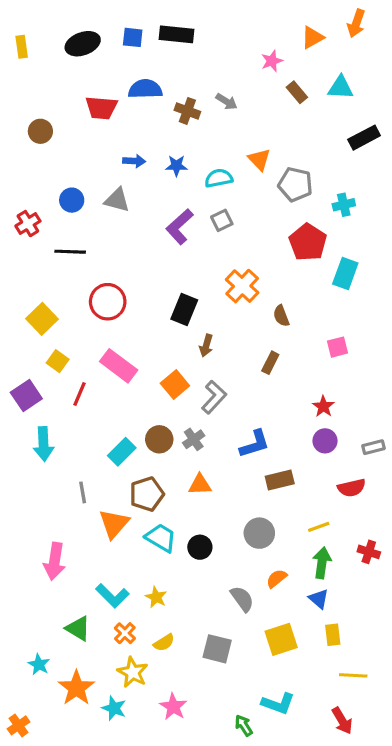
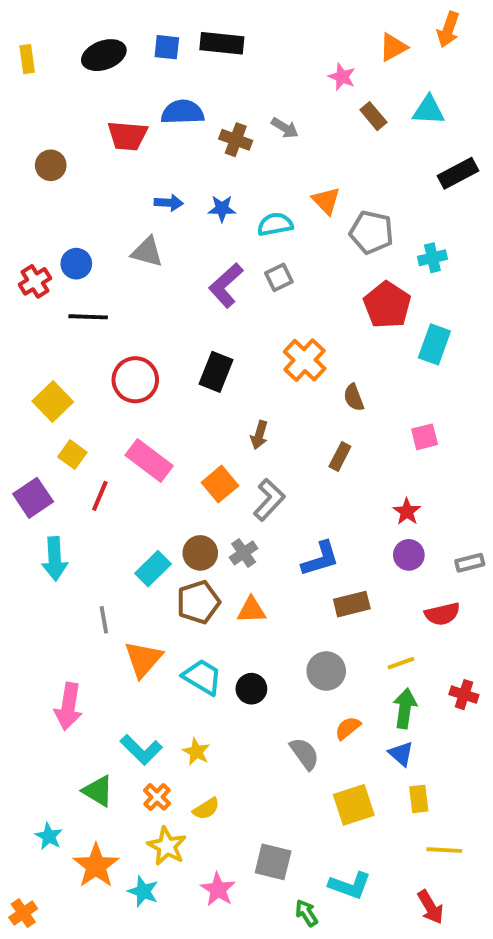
pink star: (272, 61) -> (342, 77), turned -30
blue circle: (72, 200) -> (76, 264), moved
black rectangle: (184, 310) -> (216, 372), moved
brown pentagon: (147, 494) -> (198, 602), moved
gray square: (217, 649) -> (273, 862), moved

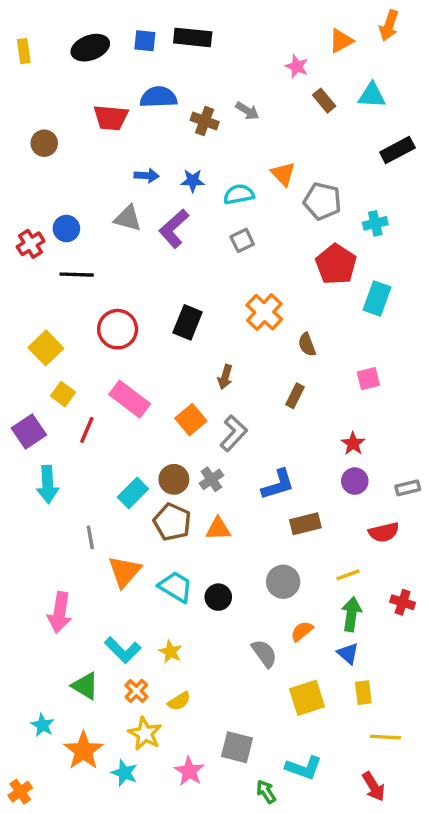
purple L-shape: (226, 285) -> (174, 229), moved
brown pentagon: (198, 602) -> (172, 522), turned -30

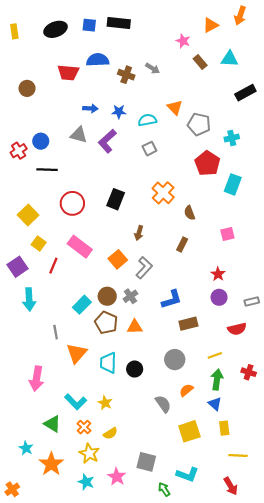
cyan trapezoid: (176, 587) -> (108, 363), turned -120
cyan star: (124, 773) -> (86, 482), moved

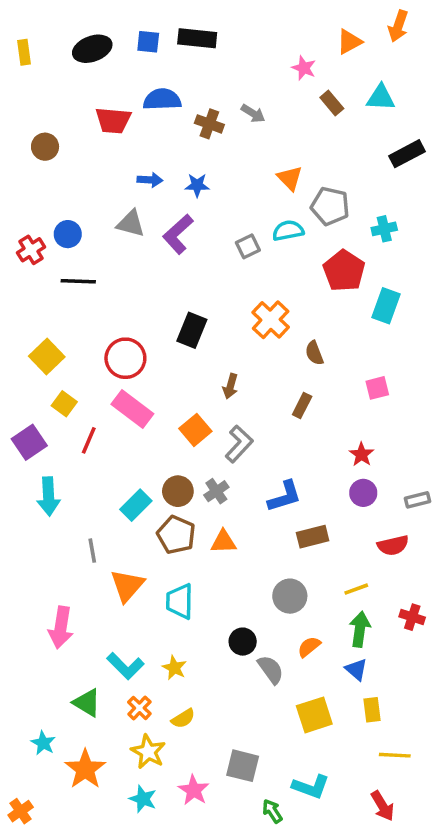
cyan semicircle: (147, 120) -> (288, 231), moved
red circle: (72, 203) -> (125, 358), moved
black circle: (135, 369) -> (243, 642), moved

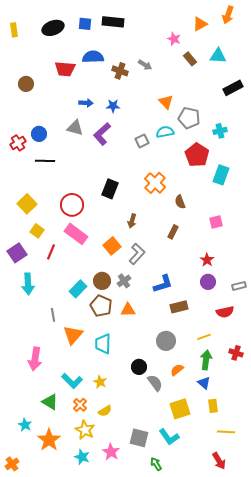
cyan L-shape: (311, 787) -> (169, 437), moved, turned 35

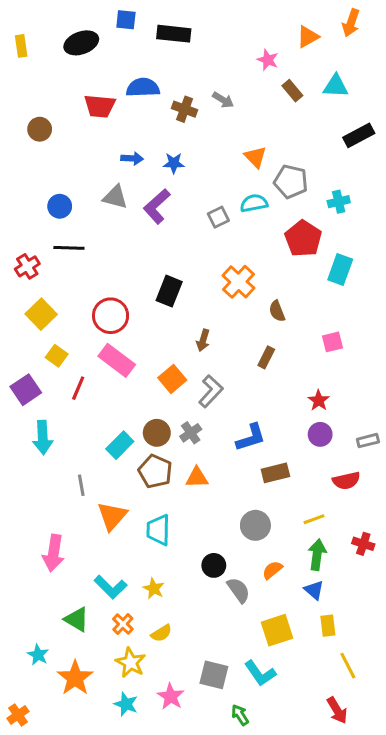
blue square: (85, 24) -> (126, 20), moved
red cross: (18, 143) -> (27, 266), moved
yellow line: (226, 432) -> (348, 666), turned 60

